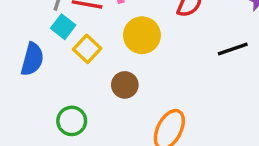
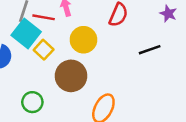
cyan square: (63, 27) -> (26, 33), size x1.6
brown circle: (125, 85) -> (71, 76), size x1.6

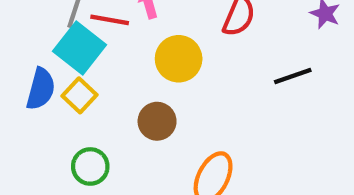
yellow square: (44, 50) -> (79, 95), moved
brown circle: (71, 76) -> (157, 121), size x0.7

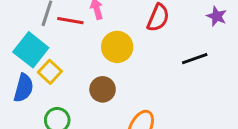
cyan square: (79, 48) -> (31, 50), moved
blue semicircle: (41, 89) -> (24, 88), moved

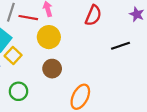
yellow circle: (117, 47) -> (49, 37), moved

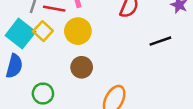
yellow square: (13, 56) -> (43, 31), moved

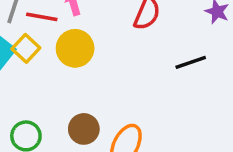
brown circle: (82, 67) -> (84, 129), moved

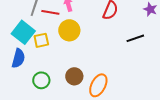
yellow square: (26, 48) -> (41, 40), moved, turned 35

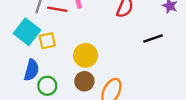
yellow circle: (69, 30) -> (86, 55), moved
blue semicircle: (18, 58) -> (32, 70), moved

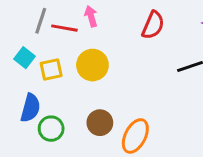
cyan square: (27, 32) -> (24, 58), size x0.6
yellow circle: (86, 55) -> (92, 65), moved

